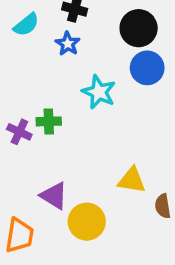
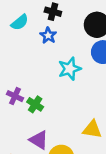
cyan star: (99, 92) -> (70, 69), turned 30
green cross: (49, 121) -> (35, 104), moved, turned 35

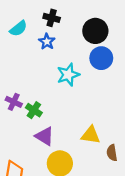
purple triangle: (39, 140) -> (44, 136), moved

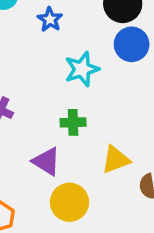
green cross: (34, 110) -> (73, 122), moved, turned -35
yellow triangle: (91, 135) -> (116, 160), turned -30

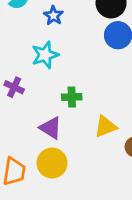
cyan star: (82, 69) -> (45, 55), moved
yellow circle: (69, 202) -> (52, 163), moved

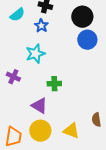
yellow triangle: (105, 127) -> (71, 131), moved, turned 42

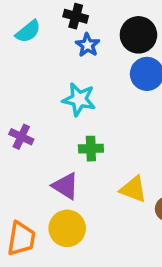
blue star: (41, 26) -> (88, 45), moved
cyan star: (35, 54) -> (79, 99), moved, turned 30
yellow triangle: (71, 131) -> (133, 189), moved

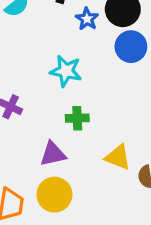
blue star: (88, 45) -> (87, 19), moved
purple triangle: (65, 186) -> (53, 154), turned -44

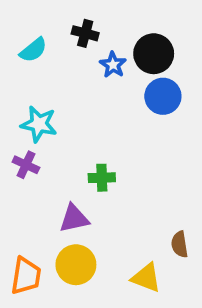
cyan star: (66, 71) -> (39, 124), moved
yellow triangle: (118, 157) -> (146, 278), moved

